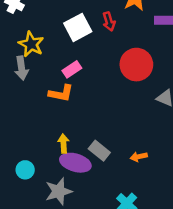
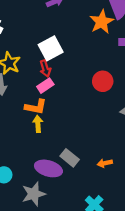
red arrow: (109, 21) -> (45, 69), moved
red circle: (136, 65) -> (103, 81), size x0.7
yellow arrow: (63, 144) -> (38, 124), moved

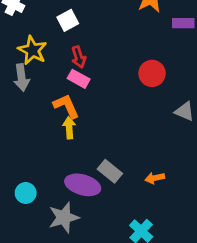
white square: (51, 48) -> (68, 20), moved, size x0.7
pink rectangle: (45, 86) -> (79, 79), turned 63
orange L-shape: (36, 107) -> (66, 106), turned -125

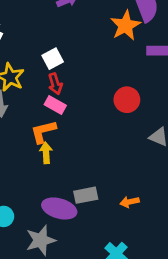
white square: (68, 20) -> (53, 59), moved
orange L-shape: (66, 106) -> (43, 132), turned -80
gray rectangle: (110, 171) -> (86, 195), turned -50

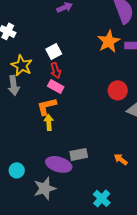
orange star: (126, 25) -> (109, 41), moved
red circle: (127, 100) -> (118, 90), moved
orange arrow: (130, 202) -> (121, 159), moved, turned 48

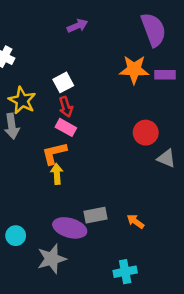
orange star: (109, 41) -> (134, 70), turned 30
orange arrow: (121, 159) -> (135, 221), moved
cyan cross: (102, 198) -> (125, 272), turned 36

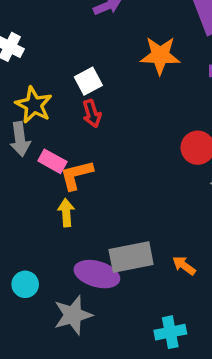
orange star: (134, 70) -> (160, 55), moved
pink rectangle: (66, 127) -> (52, 161), moved
yellow arrow: (57, 174) -> (66, 213), moved
gray rectangle: (95, 215) -> (131, 257), size x1.4

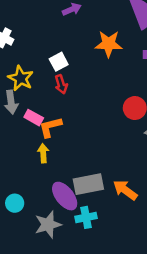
orange arrow: (184, 266) -> (125, 190), size x1.5
purple ellipse: (97, 274) -> (65, 196), turned 36
cyan cross: (170, 332) -> (86, 217), moved

